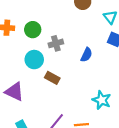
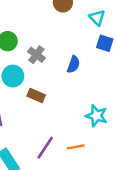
gray cross: (56, 43) -> (36, 55), turned -32

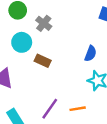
blue semicircle: (73, 64) -> (91, 54), moved

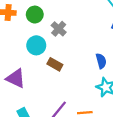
blue semicircle: (91, 54) -> (101, 61), turned -40

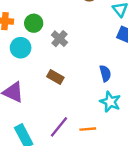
cyan circle: (36, 45) -> (21, 48), moved

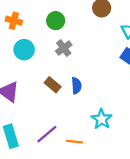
green circle: (34, 23) -> (56, 21), moved
blue semicircle: (105, 73) -> (76, 86), moved

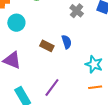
gray cross: (64, 48) -> (77, 11), moved
orange line: (75, 142) -> (95, 87), moved

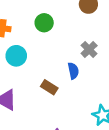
blue semicircle: (67, 42) -> (73, 71), moved

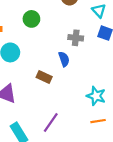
gray cross: (89, 50) -> (76, 38), turned -32

